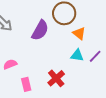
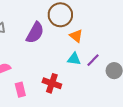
red cross: (56, 78) -> (52, 83), turned -30

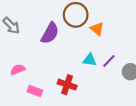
orange triangle: (76, 36) -> (97, 29), moved
pink rectangle: (20, 90) -> (35, 91), turned -56

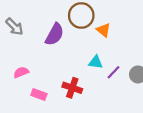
purple line: (109, 61) -> (114, 72), moved

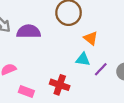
orange triangle: (103, 30) -> (91, 38), moved
purple semicircle: (55, 34) -> (29, 32), moved, turned -120

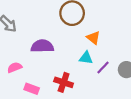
purple semicircle: (29, 32) -> (42, 46), moved

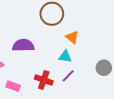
purple line: (103, 67) -> (68, 76), moved

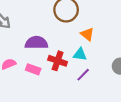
red cross: (44, 80) -> (58, 61), moved
pink rectangle: (13, 86) -> (33, 69), moved

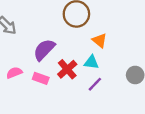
purple semicircle: (36, 43) -> (44, 50), turned -45
red cross: (58, 61) -> (67, 69), turned 30

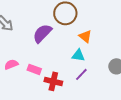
purple semicircle: (44, 50) -> (42, 33), moved
red cross: (67, 69) -> (53, 81), moved, turned -36

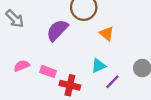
cyan triangle: (78, 55) -> (99, 66), moved, turned -32
purple line: (81, 74) -> (112, 82), moved

